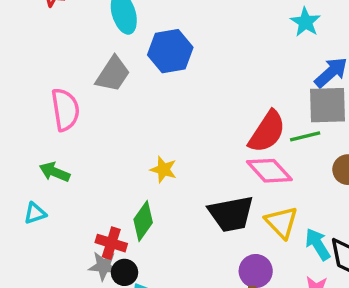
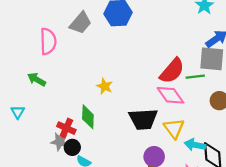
cyan triangle: (35, 213) -> (18, 112), moved, turned -48
green diamond: (143, 221) -> (88, 117), turned -40
cyan arrow: (318, 244) -> (195, 145), turned -54

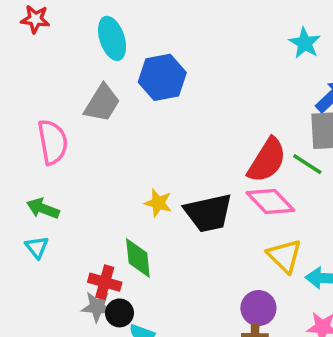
green line: (195, 77) -> (307, 164), turned 48
cyan triangle: (18, 112) -> (37, 247), moved
black trapezoid: (143, 119) -> (208, 213), moved

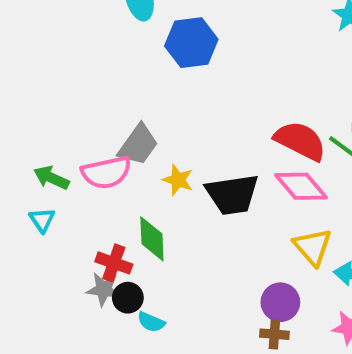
gray trapezoid: (102, 103) -> (138, 145), moved
pink semicircle: (53, 142) -> (106, 172), moved, turned 84
red semicircle: (267, 160) -> (300, 141), turned -99

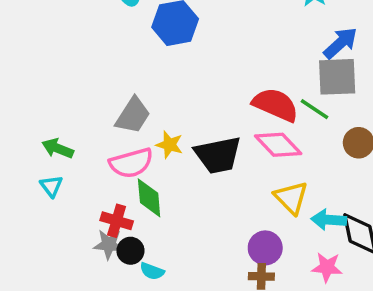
pink semicircle: (106, 172) -> (131, 163), moved

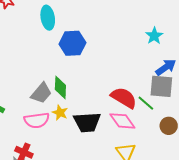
green diamond: (149, 198) -> (60, 87), moved

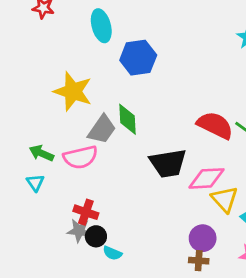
yellow star: (60, 113) -> (73, 91), moved, size x1.8
pink semicircle: (37, 120) -> (80, 157), moved
pink diamond: (122, 121) -> (206, 178), moved, turned -52

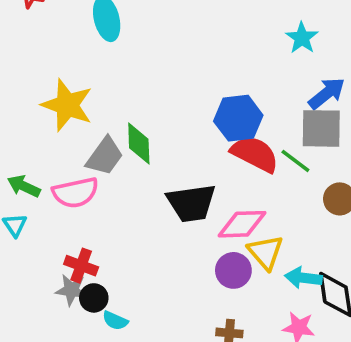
blue hexagon: (138, 58) -> (238, 118), moved
purple circle: (203, 238) -> (233, 270), moved

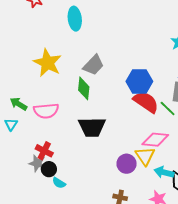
gray trapezoid: (105, 156) -> (93, 65), moved
black trapezoid: (191, 203) -> (92, 127), moved
pink diamond: (242, 224) -> (155, 140), moved

